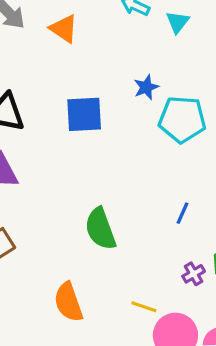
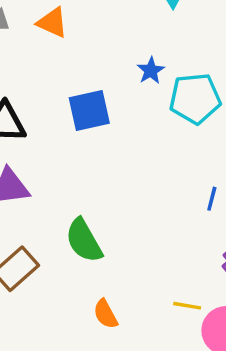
green semicircle: (100, 229) -> (84, 241), moved
orange semicircle: (68, 302) -> (106, 314), size x0.7

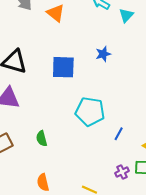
cyan pentagon: (195, 99) -> (90, 112), moved
green semicircle: (84, 241) -> (42, 139), size x0.6

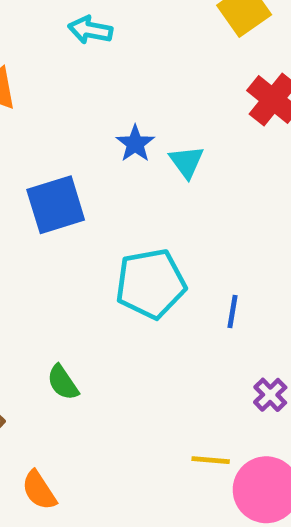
cyan triangle: (126, 15) -> (187, 162), moved
orange semicircle: (43, 182) -> (39, 490), moved

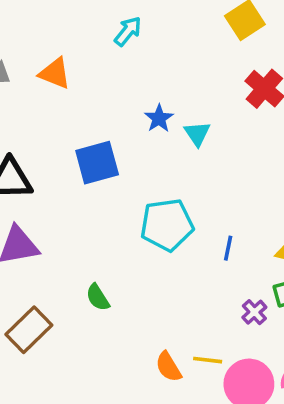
cyan arrow: (90, 30) -> (128, 31), turned 116
orange semicircle: (39, 490) -> (168, 367), moved

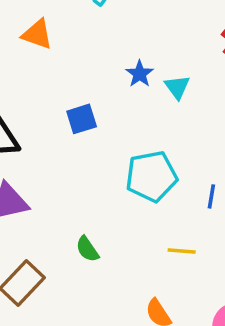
blue square: (97, 163) -> (82, 119), size x0.7
yellow line: (208, 360) -> (182, 251), moved

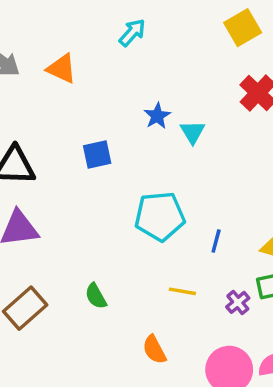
green semicircle: (87, 249) -> (96, 296), moved

